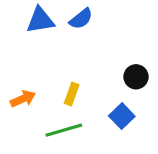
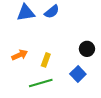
orange arrow: (23, 99) -> (20, 55), moved

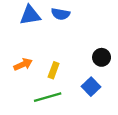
blue semicircle: (52, 12) -> (61, 14), turned 49

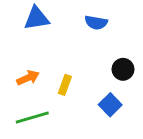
blue semicircle: (61, 14) -> (96, 23), moved
green line: (48, 97) -> (32, 118), moved

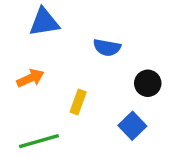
blue semicircle: (96, 23) -> (107, 48), moved
orange arrow: (28, 78) -> (30, 78), moved

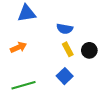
yellow rectangle: (78, 102) -> (68, 49), moved, turned -48
blue square: (132, 126) -> (65, 76), moved

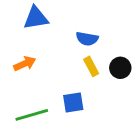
blue square: (65, 76) -> (73, 102), moved, turned 35

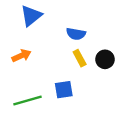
blue triangle: (36, 18) -> (31, 16), turned -30

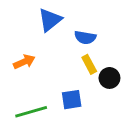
blue triangle: (31, 16) -> (50, 20), moved
black circle: (105, 59) -> (109, 78), moved

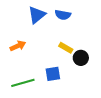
blue semicircle: (85, 37) -> (63, 15), moved
yellow rectangle: (89, 64) -> (66, 48), turned -32

